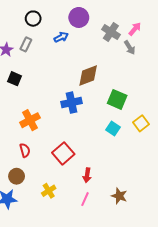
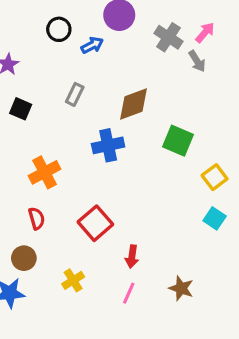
black circle: (33, 19) -> (59, 29), moved
gray rectangle: (26, 44) -> (75, 94), moved
cyan square: (113, 128) -> (215, 218), moved

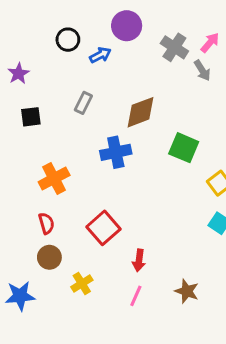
black square: (21, 109) -> (31, 117), turned -30
brown circle: (24, 258) -> (49, 257), moved

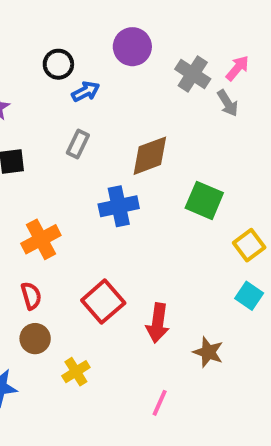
blue arrow: (100, 55) -> (86, 91), moved
red arrow: (139, 260) -> (158, 323), moved, size x1.4
brown star: (187, 291) -> (208, 352), moved
pink line: (136, 296) -> (160, 403), moved

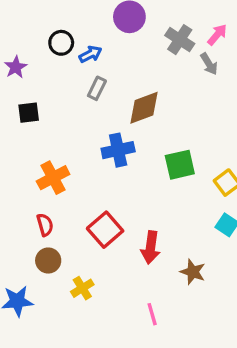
black circle: (58, 64) -> (61, 43), moved
gray rectangle: (78, 144) -> (97, 88), moved
green square: (204, 200) -> (180, 165), moved, turned -36
pink line: (160, 403) -> (152, 314), turned -40

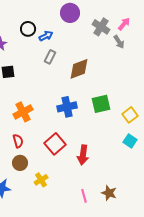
blue cross: (118, 150) -> (67, 107), moved
brown star: (193, 272) -> (109, 193), moved

